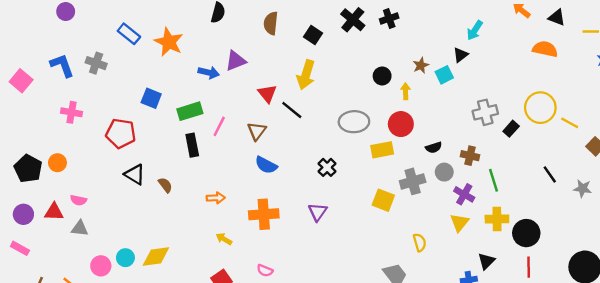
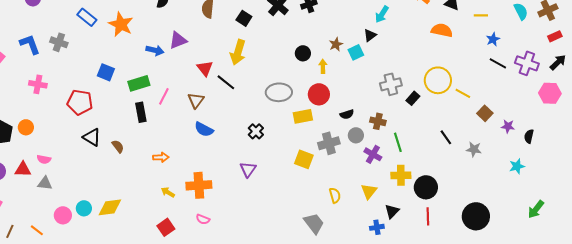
orange cross: (264, 214) -> (199, 185), moved
yellow triangle: (459, 222) -> (369, 191), moved

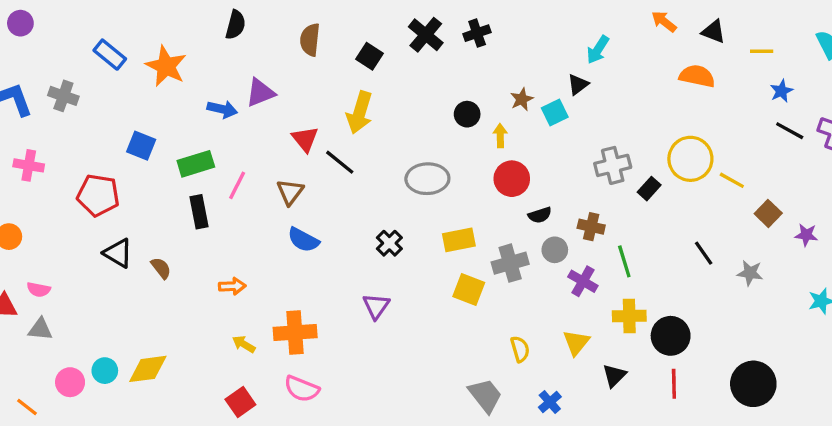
red circle: (319, 94) -> (512, 179), moved
yellow rectangle: (303, 116) -> (459, 240), moved
pink semicircle: (203, 219) -> (302, 389), size x1.5
blue cross: (377, 227) -> (550, 402), moved, turned -32

